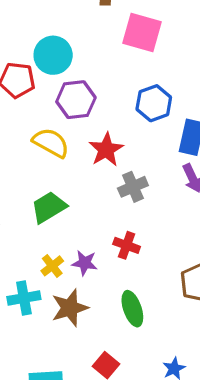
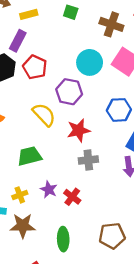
cyan circle: (53, 55) -> (90, 62), moved
purple star: (85, 263) -> (49, 190), moved

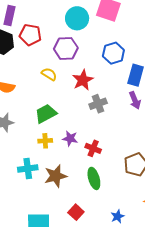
yellow semicircle: (44, 115) -> (49, 74), size x0.7
yellow cross: (20, 195) -> (45, 141), moved, turned 32
red cross: (72, 197) -> (93, 148), moved

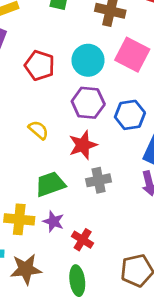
red pentagon: (30, 35) -> (40, 65), moved
purple hexagon: (66, 48) -> (88, 103), moved
green trapezoid: (46, 114) -> (50, 184), moved
yellow cross: (45, 141) -> (19, 219), size x1.5

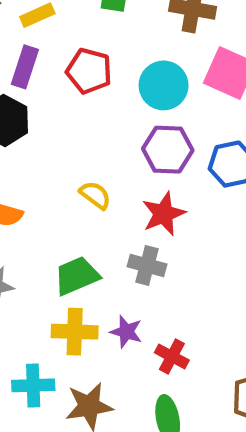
red pentagon: (40, 65) -> (89, 71), moved
gray cross: (99, 180) -> (147, 265), moved, turned 30
green trapezoid: (50, 184) -> (77, 276), moved

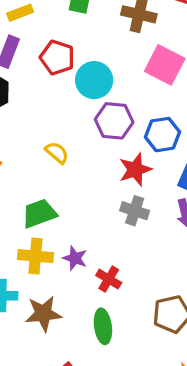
cyan circle: (164, 85) -> (94, 80), moved
red star: (164, 214) -> (135, 170), moved
gray cross: (147, 265) -> (135, 211), moved

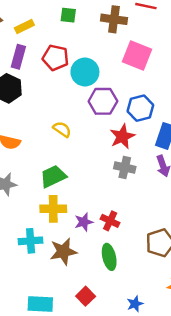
purple star: (75, 258) -> (84, 222), moved, turned -30

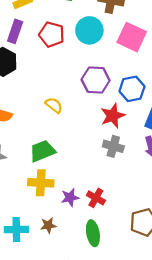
cyan circle: (85, 72) -> (89, 30), moved
cyan cross: (31, 241) -> (16, 229), moved
brown star: (63, 252) -> (48, 225), size x0.6

